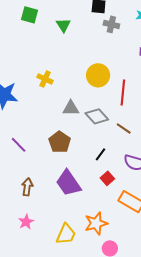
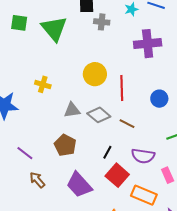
green triangle: (63, 25) -> (54, 29), size x1.8
red square: (107, 178) -> (117, 175), size x1.6
brown arrow: (27, 187) -> (37, 180), moved, turned -42

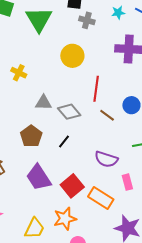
yellow circle: (95, 74) -> (72, 56), moved
brown line: (127, 124) -> (107, 115), moved
black line: (107, 152) -> (64, 142), moved
red square: (117, 175) -> (72, 186), moved

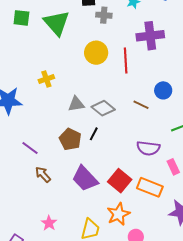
yellow cross: (19, 73) -> (46, 79), turned -35
red line: (96, 89) -> (126, 61), moved
black line: (64, 142) -> (94, 134), moved

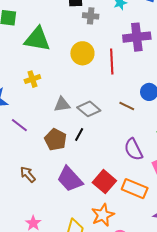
green triangle: (56, 23) -> (37, 39), moved, turned -40
purple line: (30, 148) -> (19, 125), moved
purple semicircle: (148, 148) -> (133, 149), turned 55

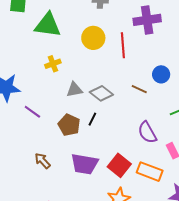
yellow cross: (32, 79) -> (53, 64), moved
purple trapezoid: (70, 179) -> (85, 164), turned -36

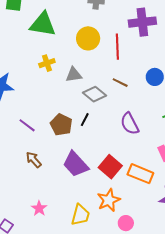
brown line: (139, 89) -> (120, 83), moved
gray triangle: (74, 90) -> (74, 75), moved
purple line: (32, 112) -> (27, 125), moved
purple semicircle: (147, 132) -> (130, 124), moved
purple trapezoid: (85, 164) -> (76, 164), turned 36

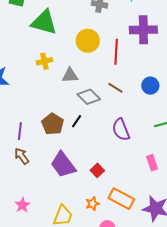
purple line: (27, 125) -> (20, 131), moved, turned 54
red square: (110, 167) -> (97, 170), size x0.6
orange rectangle: (140, 174) -> (121, 199), moved
orange star: (109, 200) -> (92, 204), size x0.6

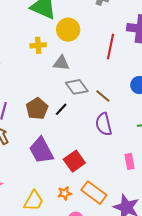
yellow circle: (88, 41) -> (68, 30), moved
brown line: (115, 88) -> (103, 96), moved
red square: (97, 170) -> (74, 161), size x1.5

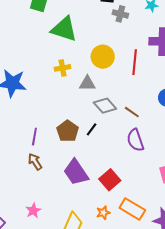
yellow circle: (68, 30) -> (103, 57), moved

